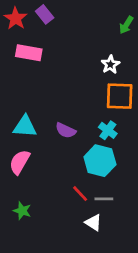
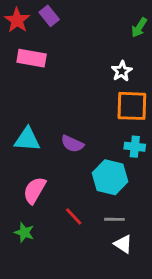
cyan cross: (108, 130) -> (135, 147), moved, turned -30
pink semicircle: (20, 162) -> (35, 190), moved
red line: (80, 194) -> (74, 216), moved
white triangle: (93, 223) -> (123, 244), moved

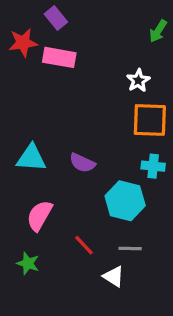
red star: (17, 20) -> (23, 43), moved, turned 30
pink rectangle: (32, 58) -> (59, 57), moved
white triangle: (123, 244) -> (114, 276), moved

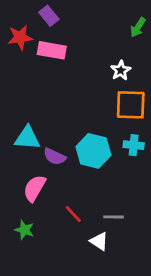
purple semicircle: (82, 163) -> (55, 157), moved
cyan hexagon: (125, 201) -> (93, 151), moved

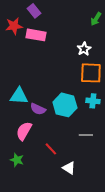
gray line: (113, 217) -> (86, 135), moved

